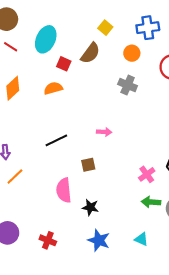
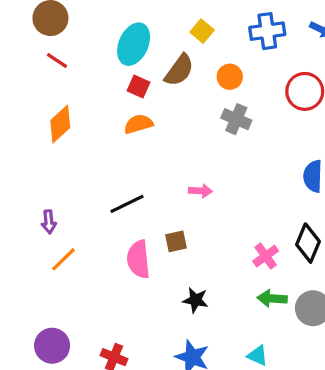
cyan ellipse: (46, 39) -> (134, 44), moved
orange circle: (132, 53) -> (230, 77), moved
orange semicircle: (53, 88) -> (138, 124), moved
pink semicircle: (64, 190) -> (138, 259), moved
black star: (90, 207) -> (196, 300), moved

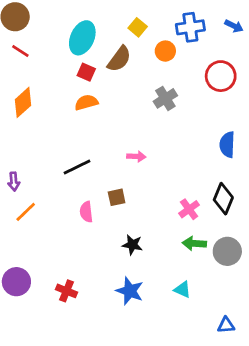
orange circle: (230, 77) -> (165, 51), moved
gray cross: (236, 119) -> (165, 98), turned 35
pink semicircle: (138, 259) -> (86, 212), size x0.7

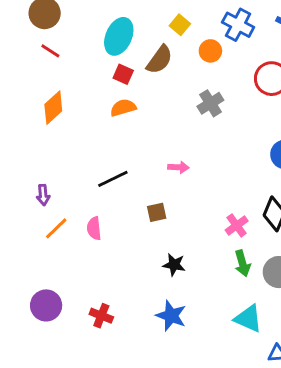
blue cross: (190, 27) -> (238, 25), turned 36
pink semicircle: (86, 212) -> (94, 228), moved
green arrow: (194, 243) -> (242, 263), turned -110
cyan triangle: (182, 290) -> (248, 319), moved, size x1.5

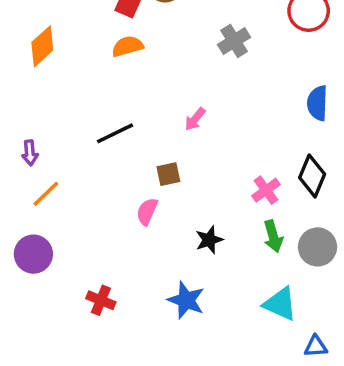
pink arrow: (178, 167) -> (195, 119), turned 126
pink semicircle: (94, 228) -> (147, 211), moved, turned 30
black star: (174, 265) -> (209, 240), moved, turned -30
purple circle: (46, 305) -> (33, 254), moved

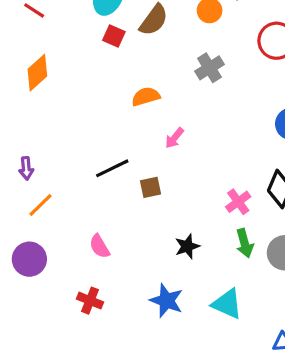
orange semicircle: (128, 46) -> (146, 97), moved
black line: (115, 133) -> (112, 168), moved
pink semicircle: (147, 211) -> (100, 246), moved, turned -55
cyan triangle: (280, 304) -> (227, 304), moved

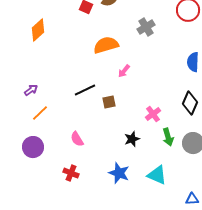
orange semicircle: (146, 97) -> (106, 45), size x1.4
purple arrow: (26, 168) -> (31, 90), turned -120
pink cross: (238, 202) -> (153, 114), moved

